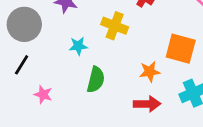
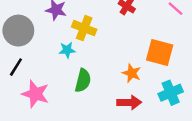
yellow cross: (115, 26) -> (84, 28), moved
orange star: (150, 72) -> (132, 73), turned 30
pink star: (43, 94) -> (35, 94), size x1.6

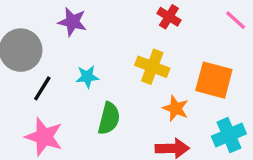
yellow cross: (84, 28) -> (152, 67), moved
black line: (16, 67) -> (42, 88), moved

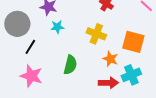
cyan star: (87, 77) -> (57, 27), moved
cyan cross: (229, 135) -> (131, 75), moved

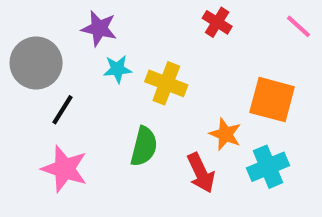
yellow cross: (96, 34) -> (166, 83), moved
red arrow: (108, 83) -> (201, 173), moved, turned 66

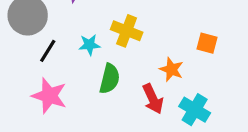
cyan star: (117, 69) -> (89, 45), moved
orange square: (272, 100) -> (207, 43), size x0.6
cyan cross: (268, 167) -> (195, 110), moved, turned -36

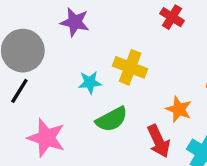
black line: (48, 51) -> (19, 91), moved
green semicircle: (110, 79) -> (112, 119), turned 48

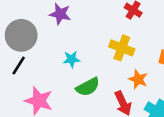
yellow cross: (130, 67) -> (122, 48), moved

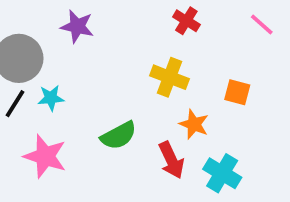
cyan star: (71, 59) -> (51, 98), moved

